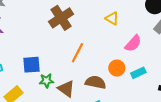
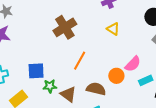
pink semicircle: (133, 43) -> (133, 64), moved
cyan rectangle: (138, 73) -> (146, 80), moved

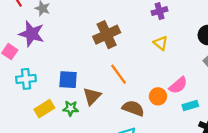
orange line: (80, 61) -> (119, 74), turned -72
green star: (50, 86) -> (71, 108), moved
brown triangle: (68, 94) -> (92, 96), moved, turned 30

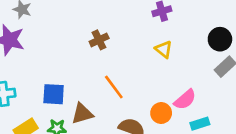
brown cross: (107, 35) -> (99, 40), size x0.6
brown triangle: (92, 96) -> (82, 114), turned 30

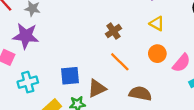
brown cross: (99, 40) -> (113, 31), moved
orange circle: (161, 113) -> (157, 54), moved

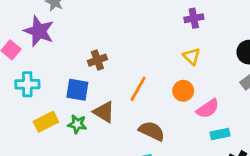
brown cross: (113, 31) -> (97, 60), moved
orange line: (120, 62) -> (138, 89), turned 60
brown triangle: (97, 88) -> (104, 112), turned 42

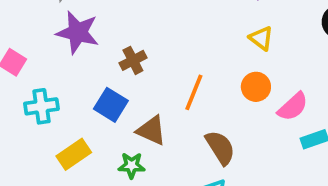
purple star: (39, 31) -> (78, 32), moved
blue square: (77, 90) -> (111, 105), turned 30
green star: (77, 124) -> (132, 165), moved
brown semicircle: (152, 131) -> (220, 148), turned 40

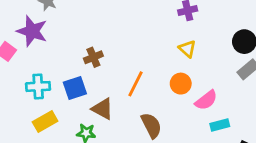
purple star: (78, 32) -> (32, 31), moved
blue square: (111, 105) -> (75, 88), turned 35
cyan cross: (41, 106) -> (38, 86), moved

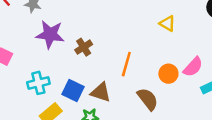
purple star: (32, 31) -> (50, 34), moved
orange circle: (181, 84) -> (168, 74), moved
blue square: (75, 88) -> (73, 91), moved, turned -35

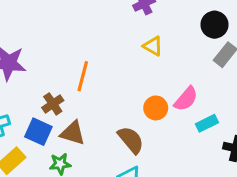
brown cross: (84, 47) -> (53, 104), moved
orange line: (126, 64) -> (83, 76), moved

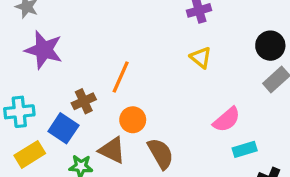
orange circle: (156, 108) -> (133, 120), moved
brown triangle: (73, 133) -> (112, 150), moved

